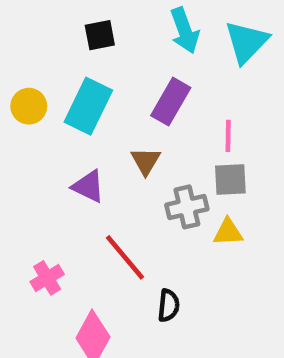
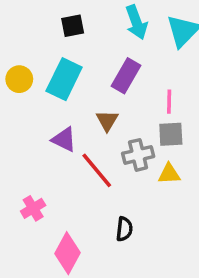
red line: (125, 257) -> (97, 170), moved

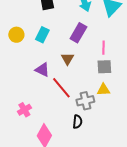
cyan rectangle: (64, 79) -> (42, 35), size x0.7
gray cross: (138, 155) -> (85, 101), moved

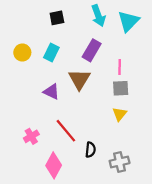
brown triangle: (67, 59) -> (79, 79), size x1.5
red line: (61, 88) -> (66, 131), moved
yellow triangle: (103, 90) -> (120, 114), turned -48
gray cross: (85, 101) -> (120, 162), moved

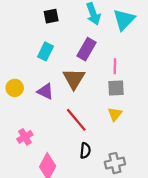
yellow circle: (22, 53) -> (15, 88), moved
red line: (66, 131) -> (76, 120), moved

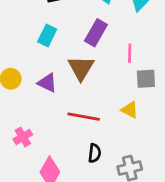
gray square: (116, 88) -> (146, 79), moved
yellow triangle: (115, 114) -> (130, 110), turned -42
red line: (76, 120) -> (84, 117), turned -40

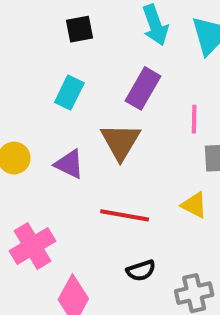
pink cross: (23, 137) -> (32, 246), size x1.5
black semicircle: (95, 153) -> (141, 271), turned 66

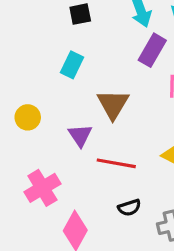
purple rectangle: (143, 88) -> (152, 50), moved
purple triangle: (69, 164) -> (80, 135), moved, turned 30

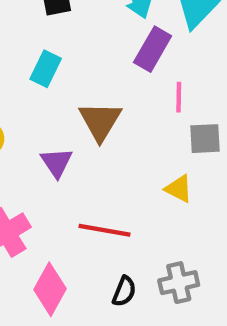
red line: (116, 163) -> (105, 230), moved
black semicircle: (129, 208) -> (124, 291), moved, turned -50

